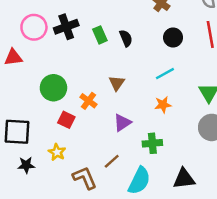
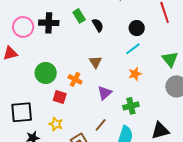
black cross: (66, 27) -> (49, 23), turned 30
green rectangle: (100, 35) -> (79, 16), moved
black circle: (173, 37) -> (137, 28), moved

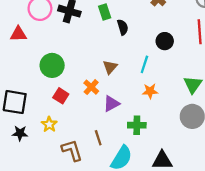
cyan line: (133, 49) -> (144, 64), moved, turned -49
orange cross: (75, 79) -> (91, 87), moved
brown line: (101, 125) -> (98, 138), turned -72

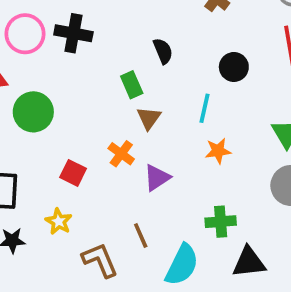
green rectangle: (105, 12) -> (132, 85), moved
green circle: (52, 65) -> (33, 112), moved
green cross: (137, 125) -> (221, 222), moved

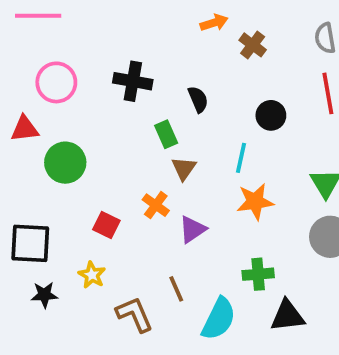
black cross: (73, 33) -> (133, 81), moved
orange star: (218, 151) -> (255, 202), size x1.4

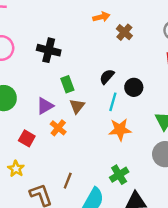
black semicircle: (198, 99) -> (107, 77), moved, turned -119
black circle: (271, 115) -> (134, 87), moved
purple triangle: (192, 229) -> (45, 106), moved
green cross: (258, 274) -> (119, 175), turned -30
brown line: (176, 289) -> (68, 181), turned 42

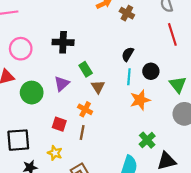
black semicircle: (107, 77) -> (128, 54), moved
black circle: (134, 87) -> (151, 71), moved
purple triangle: (45, 106) -> (62, 84), moved
brown line: (68, 181) -> (82, 133), moved

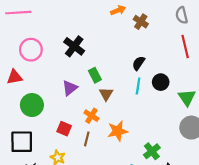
black cross: (63, 42) -> (74, 46), turned 30
green circle: (32, 93) -> (32, 105), moved
orange star: (140, 100) -> (118, 131), moved

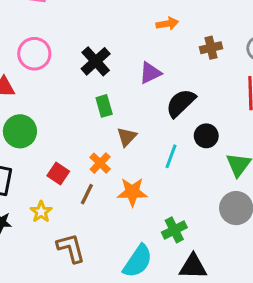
brown cross: (141, 22) -> (211, 48), moved, turned 32
black semicircle: (139, 63) -> (181, 103), size x1.5
green rectangle: (95, 75) -> (104, 106), moved
cyan line: (138, 86) -> (171, 156), moved
purple triangle: (70, 88) -> (150, 73), moved

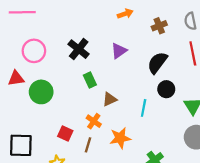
black semicircle: (181, 103) -> (157, 63), moved
green circle: (20, 131) -> (41, 92), moved
brown triangle: (127, 137) -> (110, 99), turned 32

